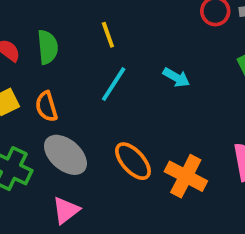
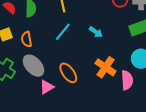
orange cross: (186, 176) -> (105, 67), moved
pink triangle: (66, 210) -> (47, 87), moved

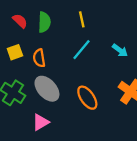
pink triangle: (47, 87) -> (41, 122), moved

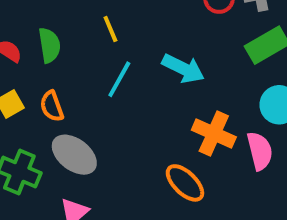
cyan arrow: (120, 50) -> (183, 68), size x1.5
orange ellipse: (87, 98) -> (185, 183), moved

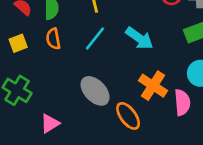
orange semicircle: (52, 106) -> (53, 39), moved
gray ellipse: (74, 155) -> (95, 91), moved

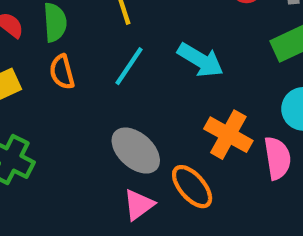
pink triangle: (50, 123) -> (139, 205), moved

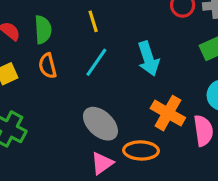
cyan arrow: (200, 60) -> (148, 59), turned 40
orange ellipse: (192, 187) -> (141, 150), turned -48

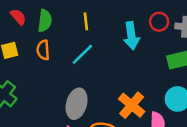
cyan arrow: (148, 59) -> (131, 36), moved
gray ellipse: (100, 124) -> (77, 104), turned 52

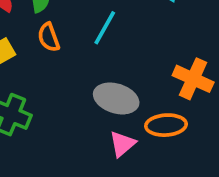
gray ellipse: (77, 104) -> (116, 98), turned -72

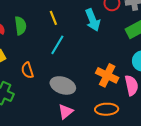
orange semicircle: (49, 37) -> (27, 70), moved
orange ellipse: (166, 125) -> (107, 109), moved

